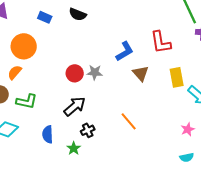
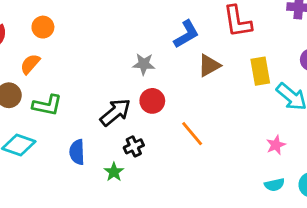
orange circle: (24, 46) -> (43, 27), size x0.6
red circle: (75, 73) -> (152, 101), moved
brown triangle: (141, 73) -> (209, 65), turned 42

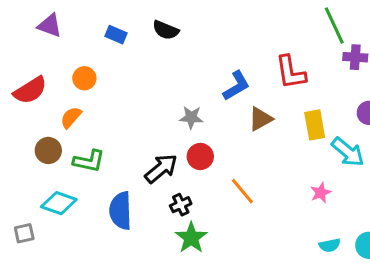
pink star: (276, 145) -> (321, 193), moved
blue semicircle: (77, 152) -> (121, 211), size x1.4
green star: (114, 172) -> (191, 238), moved, size x1.5

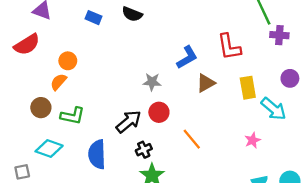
orange circle: (84, 78) -> (68, 61), moved
red semicircle: (30, 90) -> (27, 44), moved

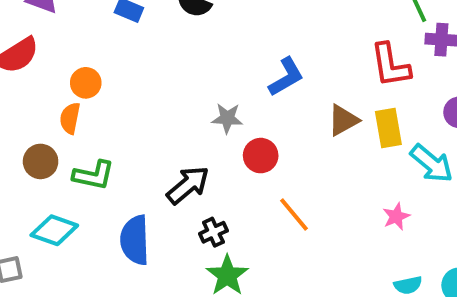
red L-shape: (229, 47) -> (390, 65), moved
orange semicircle: (58, 82) -> (70, 118), turned -30
brown triangle: (206, 83) -> (343, 120), moved
red circle: (159, 112) -> (261, 156), moved

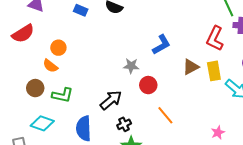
red L-shape: (390, 65) -> (215, 39), turned 35
orange semicircle: (70, 118) -> (50, 66), turned -63
pink star: (396, 216) -> (218, 132), moved

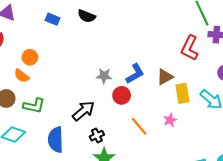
blue L-shape: (161, 45) -> (135, 74), moved
yellow rectangle: (214, 71) -> (182, 93), moved
pink star: (218, 132) -> (170, 120), moved

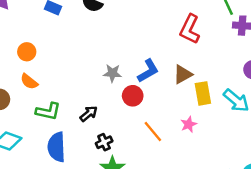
red L-shape: (190, 48) -> (190, 29), moved
orange semicircle: (22, 76) -> (29, 82), moved
green L-shape: (34, 106) -> (48, 111), moved
black arrow: (83, 111) -> (89, 114), size x0.7

